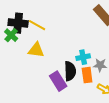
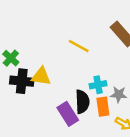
black cross: (18, 23) -> (22, 81), moved
yellow line: (37, 25) -> (79, 46), moved

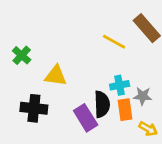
yellow line: (79, 46) -> (114, 42), moved
black cross: (22, 81) -> (34, 108), moved

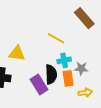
yellow line: (114, 42) -> (56, 38), moved
yellow arrow: (148, 129) -> (85, 93), turned -40

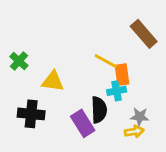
gray star: (81, 68) -> (140, 117), moved
orange rectangle: (68, 78) -> (122, 75), moved
yellow arrow: (85, 93) -> (134, 132), moved

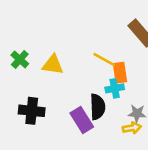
yellow triangle: (53, 81) -> (53, 65), moved

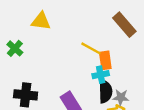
yellow triangle: (53, 65) -> (41, 21), moved
black semicircle: (98, 107) -> (105, 91), moved

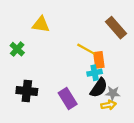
black semicircle: (105, 91) -> (99, 88), turned 36

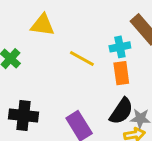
yellow line: (86, 49) -> (82, 59), moved
cyan cross: (95, 73) -> (120, 47), moved

